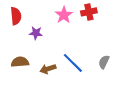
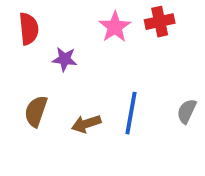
brown semicircle: (20, 62) -> (36, 111), turned -66
blue line: (73, 63) -> (131, 113), turned 55

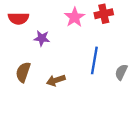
red semicircle: (29, 29) -> (18, 18), turned 96
blue line: (131, 113) -> (94, 60), moved

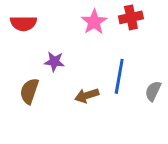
purple star: (42, 38) -> (54, 62), moved
brown arrow: (56, 80) -> (87, 95), moved

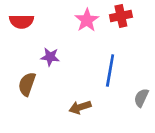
gray semicircle: (153, 91) -> (141, 98), moved
brown arrow: (87, 95) -> (80, 107), moved

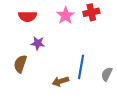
red semicircle: (22, 21) -> (27, 16), moved
blue line: (110, 71) -> (81, 67), moved

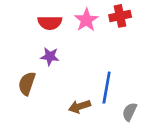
red semicircle: (27, 16) -> (50, 23), moved
gray semicircle: (107, 74) -> (130, 112), moved

